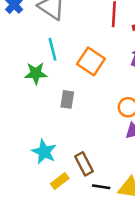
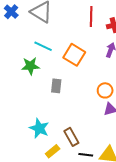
cyan line: (52, 49) -> (43, 46), turned -48

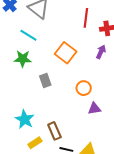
cyan line: (43, 46) -> (28, 35), moved
gray rectangle: (56, 86) -> (45, 81), turned -32
orange circle: (105, 90) -> (84, 88), moved

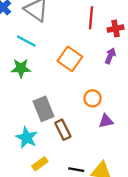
gray rectangle: (45, 81) -> (44, 109), moved, size x1.5
brown rectangle: (54, 131) -> (63, 130), moved

